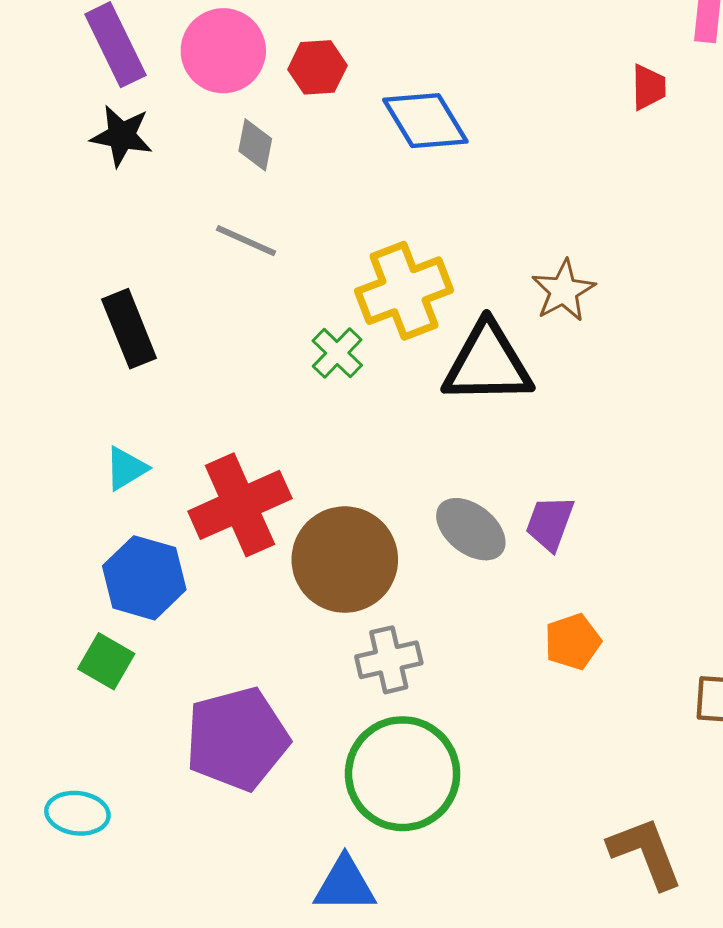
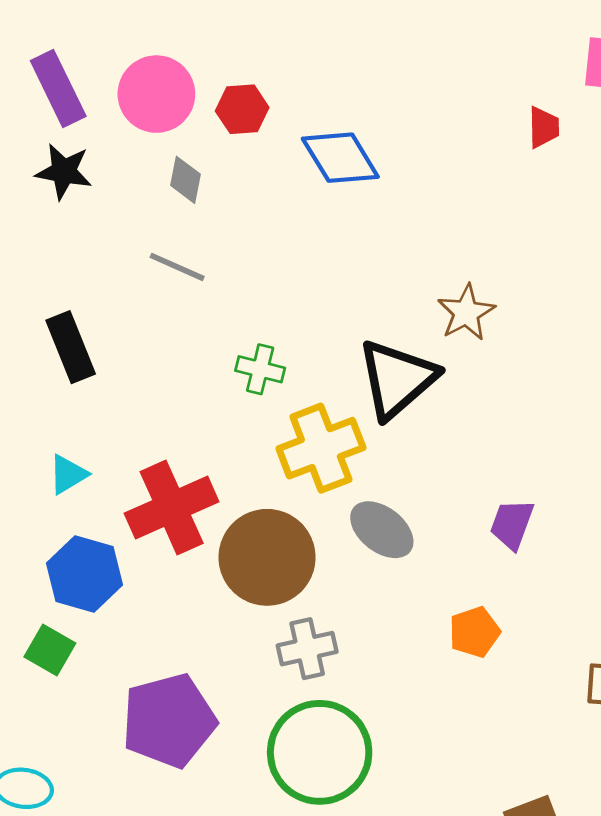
yellow cross: (404, 291) -> (321, 448), moved
green cross: (337, 353) -> (260, 369), turned -30
black triangle: (488, 364) -> (397, 379), turned -40
purple trapezoid: (550, 523) -> (512, 524), moved

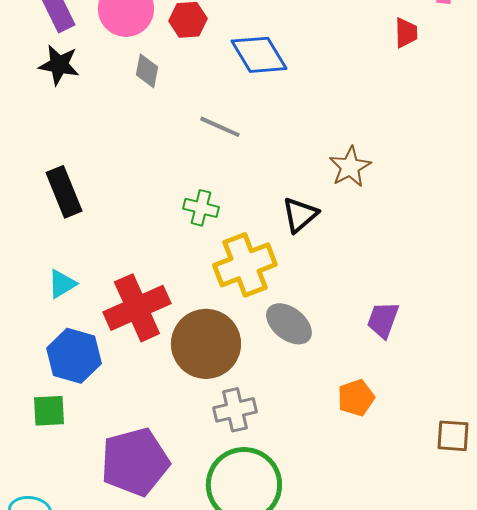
gray line: (177, 267) -> (220, 127), moved
black triangle: (397, 379) -> (300, 215), size x0.6
green square: (50, 650) -> (49, 411), turned -33

